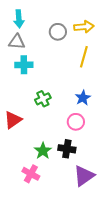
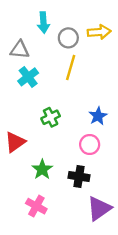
cyan arrow: (19, 19) -> (43, 22), moved
yellow line: (84, 57) -> (71, 68), moved
cyan cross: (24, 65) -> (28, 77), turned -36
green star: (43, 151) -> (42, 169), moved

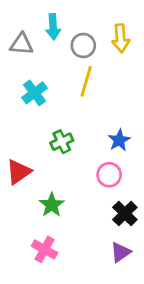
yellow arrow: (99, 32) -> (121, 38), turned 90
gray triangle: (20, 50) -> (22, 44), moved
black cross: (79, 176) -> (125, 213), moved, turned 36
purple triangle: (99, 208) -> (121, 252), size x0.7

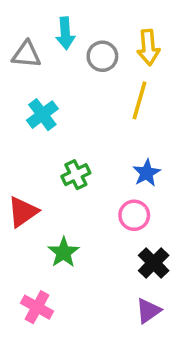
yellow line: (86, 81) -> (139, 100), moved
pink cross: (45, 249) -> (37, 307), moved

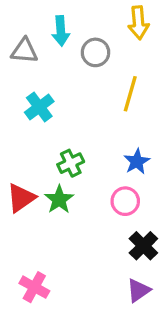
yellow arrow: (148, 47) -> (138, 23), moved
green star: (64, 252) -> (59, 200), moved

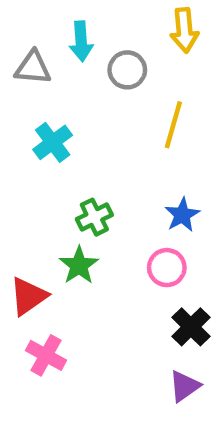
red triangle: (21, 198) -> (28, 296), moved
pink cross: (34, 287) -> (46, 355), moved

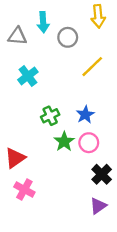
yellow line: (173, 125) -> (92, 67), turned 30
blue star: (182, 215) -> (85, 115), moved
green star: (79, 265) -> (64, 142), moved

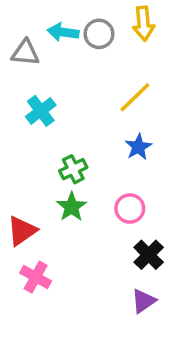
cyan arrow: (43, 22) -> (63, 32), turned 102
gray circle: (68, 37) -> (99, 34), moved
blue star: (85, 115) -> (138, 147), moved
green star: (64, 142) -> (72, 207), moved

